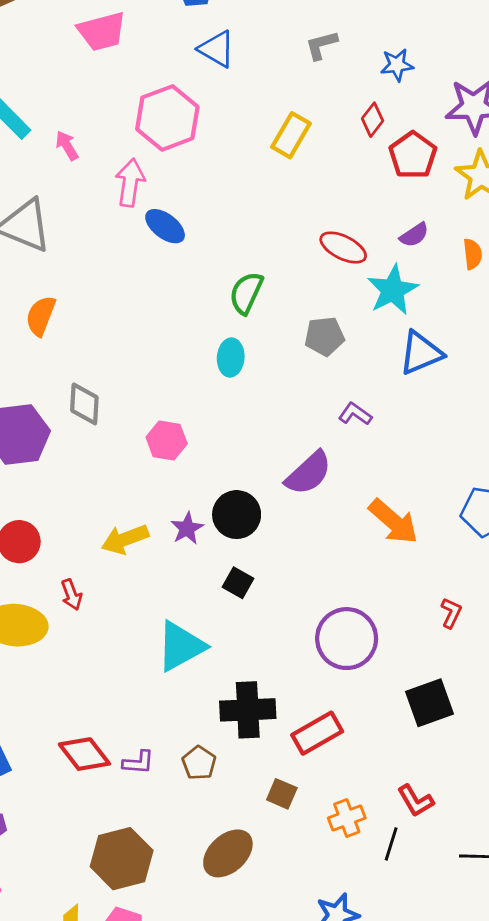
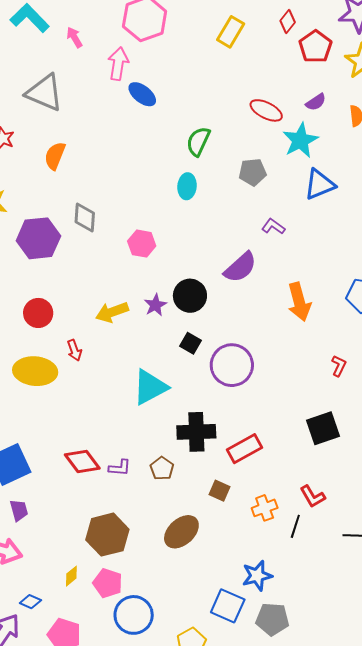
orange arrow: (393, 522) -> (299, 302), turned 33
purple circle: (347, 639) -> (232, 365), moved

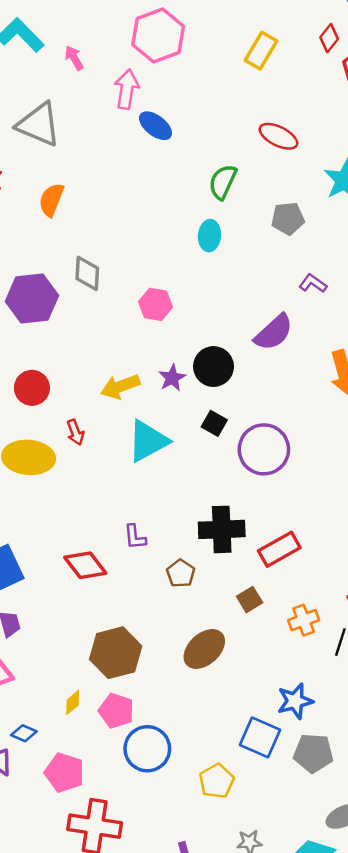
red ellipse: (266, 110) -> (278, 136), moved
cyan triangle: (150, 387) -> (148, 441), moved
purple L-shape: (120, 468) -> (135, 537), moved, turned 80
brown square: (219, 491) -> (250, 600), turned 35

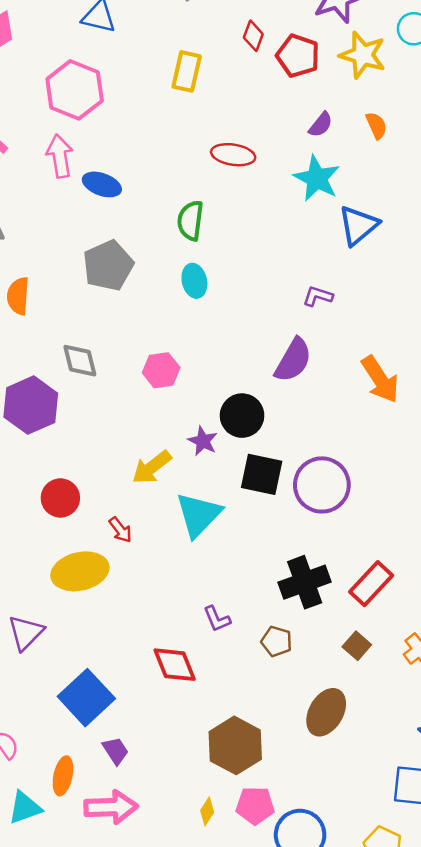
gray pentagon: (288, 218) -> (108, 266), moved, size x1.4
black square: (214, 423) -> (262, 474), size x1.6
red diamond: (85, 565) -> (175, 665), turned 33

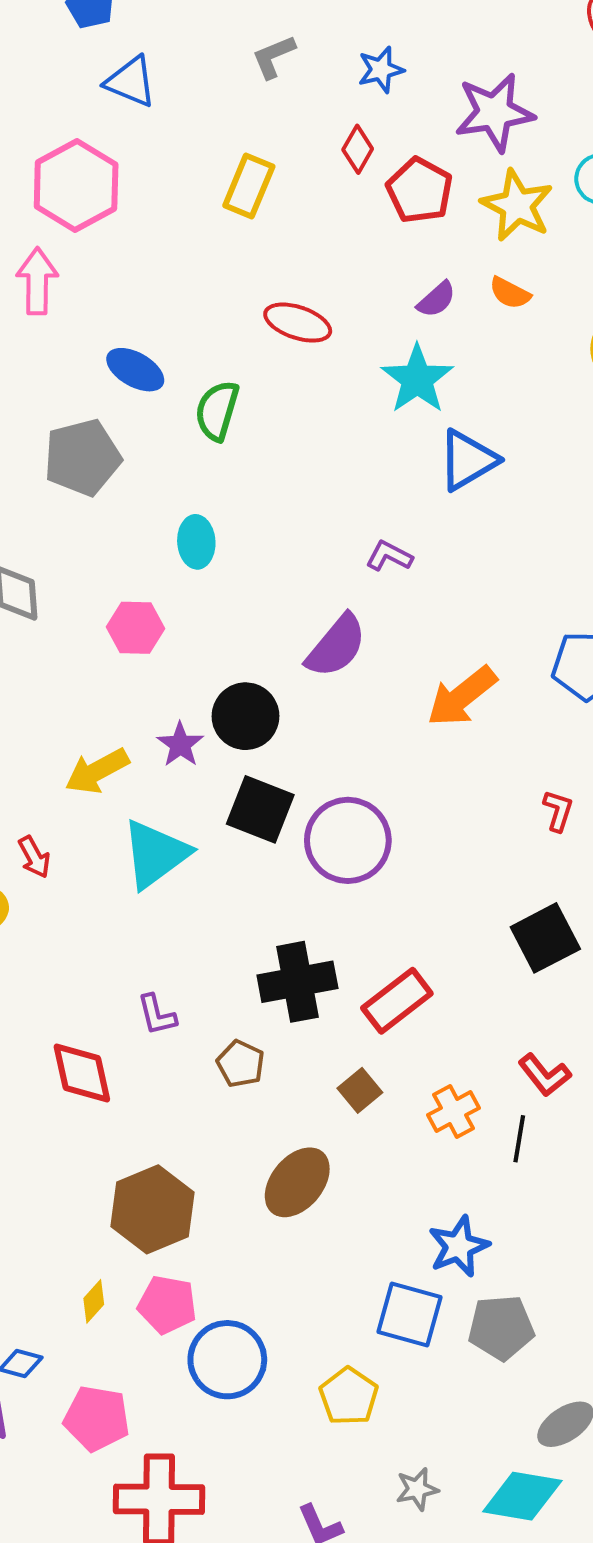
orange semicircle: (376, 125) -> (510, 293), moved, turned 132
blue ellipse: (102, 184) -> (135, 370), moved
cyan ellipse: (194, 281) -> (196, 542), moved
orange arrow: (380, 379) -> (462, 696), turned 75

